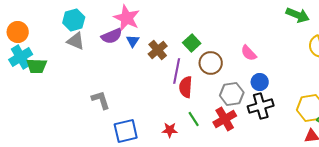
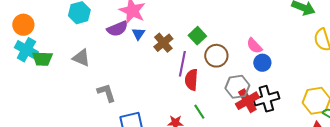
gray triangle: (76, 41) -> (81, 58), moved
cyan cross: (21, 57) -> (26, 50), turned -30
blue circle: (260, 82) -> (262, 63), moved
red cross: (225, 119) -> (247, 101), moved

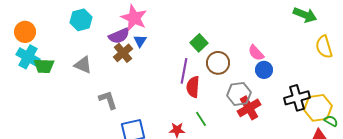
brown cross: (163, 43) -> (123, 53), moved
black cross: (266, 99) -> (297, 98), moved

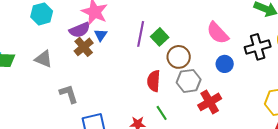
pink semicircle: (256, 53) -> (218, 33), moved, size x1.4
purple line: (184, 71) -> (141, 34), moved
gray hexagon: (239, 94) -> (189, 81), moved
black cross: (297, 98) -> (258, 47), moved

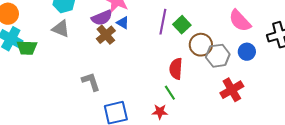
blue triangle: (101, 35) -> (123, 23), turned -32
gray triangle: (44, 59) -> (61, 29), moved
gray hexagon: (189, 81) -> (218, 56), moved
green line: (162, 113) -> (170, 93), moved

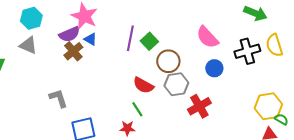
gray hexagon: (218, 56) -> (176, 84), moved
red semicircle: (176, 69) -> (143, 85), turned -65

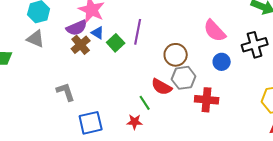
green square: (149, 41) -> (116, 43), moved
red semicircle: (143, 85) -> (162, 87), moved
red cross: (199, 106) -> (207, 100), turned 35

